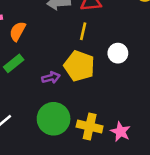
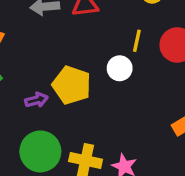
yellow line: (83, 31) -> (137, 41), moved

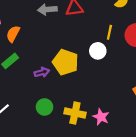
green circle: (40, 151) -> (45, 107), size x0.6

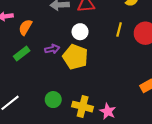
white circle: (98, 51) -> (80, 32), moved
purple arrow: (42, 72) -> (52, 49), moved

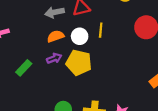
orange semicircle: (25, 27) -> (56, 36), moved, turned 49
yellow line: (119, 29) -> (101, 30), moved

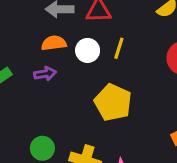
yellow pentagon: (79, 63) -> (113, 102), moved

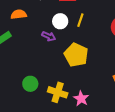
orange semicircle: (54, 43) -> (19, 14), moved
purple arrow: (45, 74) -> (49, 36), moved, turned 32

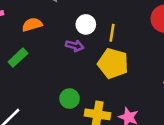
yellow line: (80, 20) -> (112, 33), moved
green circle: (30, 84) -> (70, 99), moved

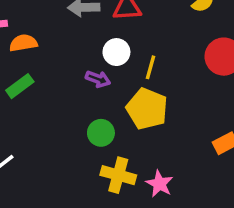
orange semicircle: (32, 25) -> (23, 43), moved
green circle: (70, 99) -> (101, 133), moved

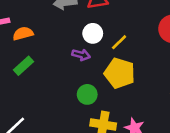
yellow line: (150, 67) -> (119, 42), turned 36

